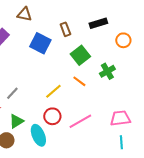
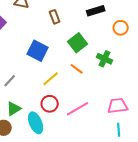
brown rectangle: (65, 29) -> (55, 17), moved
blue square: (40, 43) -> (38, 51), moved
green cross: (107, 71) -> (105, 59), turned -35

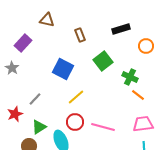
orange line: (77, 69) -> (138, 95), moved
pink line: (78, 109) -> (103, 127), turned 45

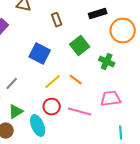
orange circle: (146, 46) -> (123, 31), size x1.6
orange line: (138, 95) -> (76, 80), moved
pink trapezoid: (143, 124) -> (111, 99), moved

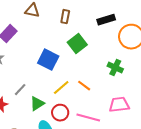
brown rectangle: (57, 20) -> (65, 17), moved, turned 32
green square: (80, 46) -> (77, 44), moved
green triangle: (16, 112) -> (37, 104), moved

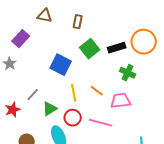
black rectangle: (106, 20) -> (117, 48), moved
yellow line: (61, 88) -> (74, 93), turned -60
pink trapezoid: (119, 105) -> (121, 101), moved

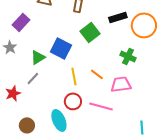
black rectangle: (117, 48) -> (118, 17), moved
green triangle: (50, 109) -> (38, 57), moved

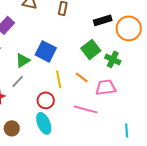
green square: (90, 32) -> (91, 49), moved
red circle: (73, 101) -> (46, 100), moved

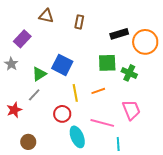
green square: (91, 49) -> (107, 63), turned 36
orange line: (82, 77) -> (98, 91), turned -56
pink trapezoid: (106, 87) -> (131, 110), moved, turned 75
cyan ellipse: (44, 123) -> (77, 137), moved
cyan line: (127, 130) -> (118, 144), moved

